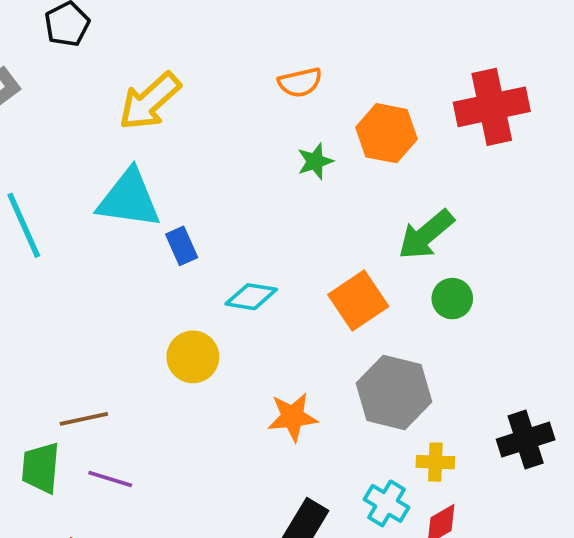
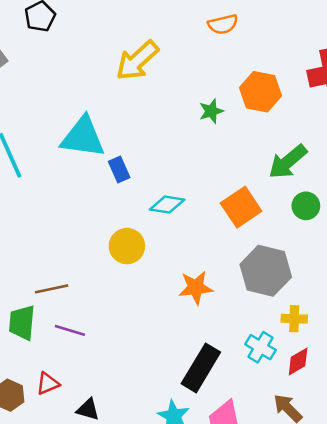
orange semicircle: (300, 82) -> (223, 24), moved
yellow arrow: (150, 101) -> (137, 61), moved

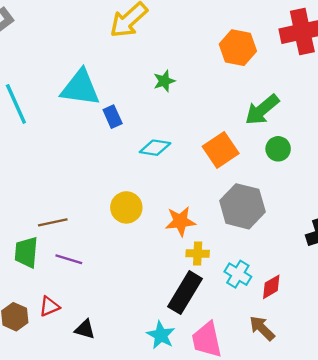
green star: (211, 111) -> (164, 81), moved
yellow circle: (127, 246) -> (126, 207), moved
yellow cross: (294, 319) -> (198, 253), moved

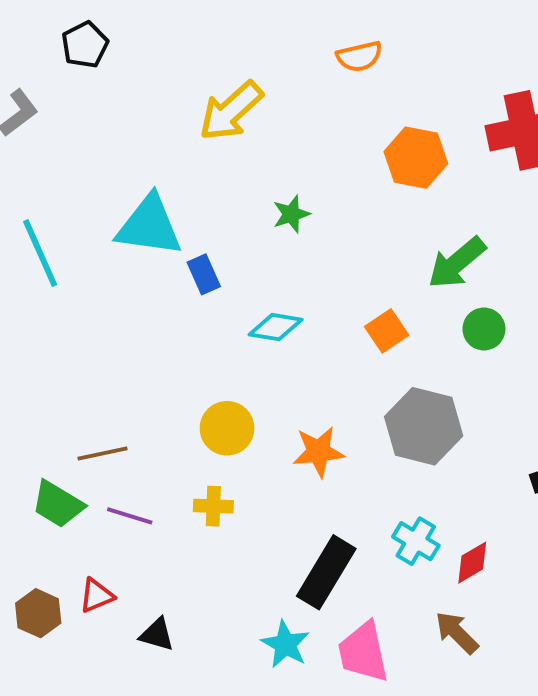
orange square: (221, 150) -> (387, 331), size x0.7
green trapezoid: (26, 252) -> (58, 504), turned -64
yellow cross: (198, 253) -> (213, 506), moved

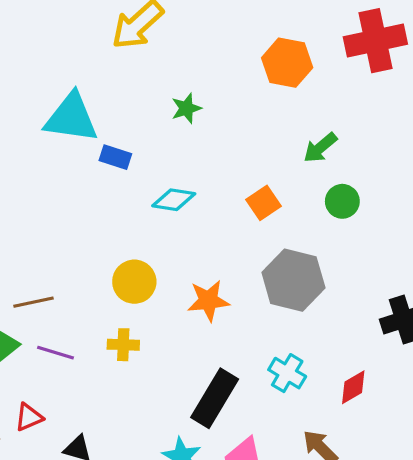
green arrow: (457, 263) -> (320, 148), size x0.7
blue rectangle: (204, 274) -> (115, 157), turned -48
red diamond: (472, 563) -> (353, 387), moved

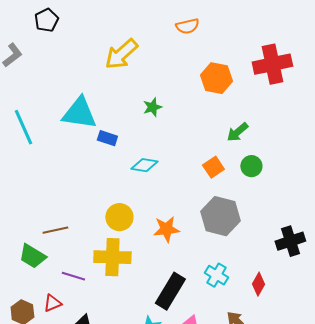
orange square: (264, 203) -> (213, 167), moved
yellow cross: (123, 345) -> (112, 257), size x1.8
purple line: (56, 353) -> (73, 276), moved
red diamond: (353, 387) -> (258, 284), turned -30

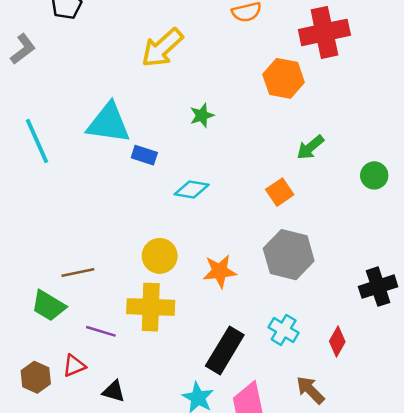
red cross: (272, 64) -> (324, 32), moved
green circle: (251, 166) -> (374, 175), moved

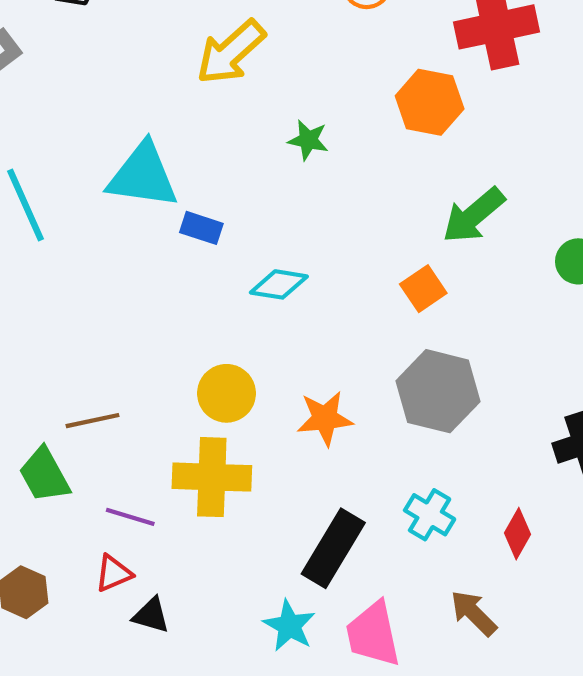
green star: (202, 115) -> (308, 140), moved, turned 30
green arrow: (310, 147) -> (474, 215), size x1.4
green trapezoid: (49, 306) -> (44, 475), turned 30
red triangle: (74, 366) -> (113, 573), moved

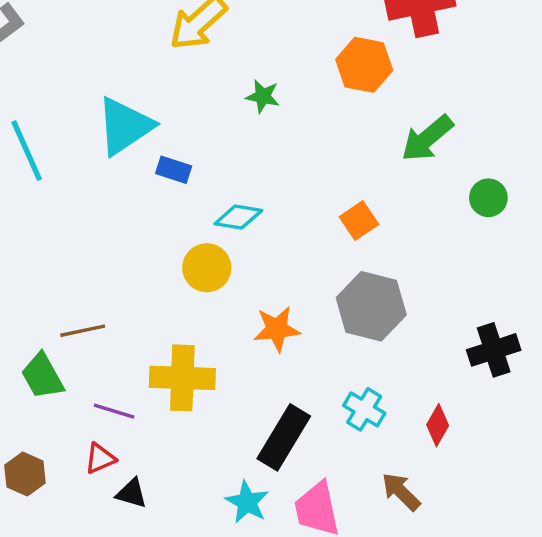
cyan triangle: (143, 176) -> (125, 126), turned -42
green arrow: (474, 215) -> (427, 138), moved
yellow circle: (227, 393) -> (207, 268), moved

